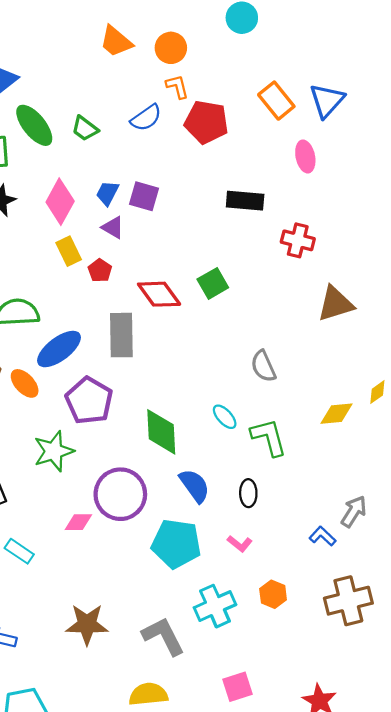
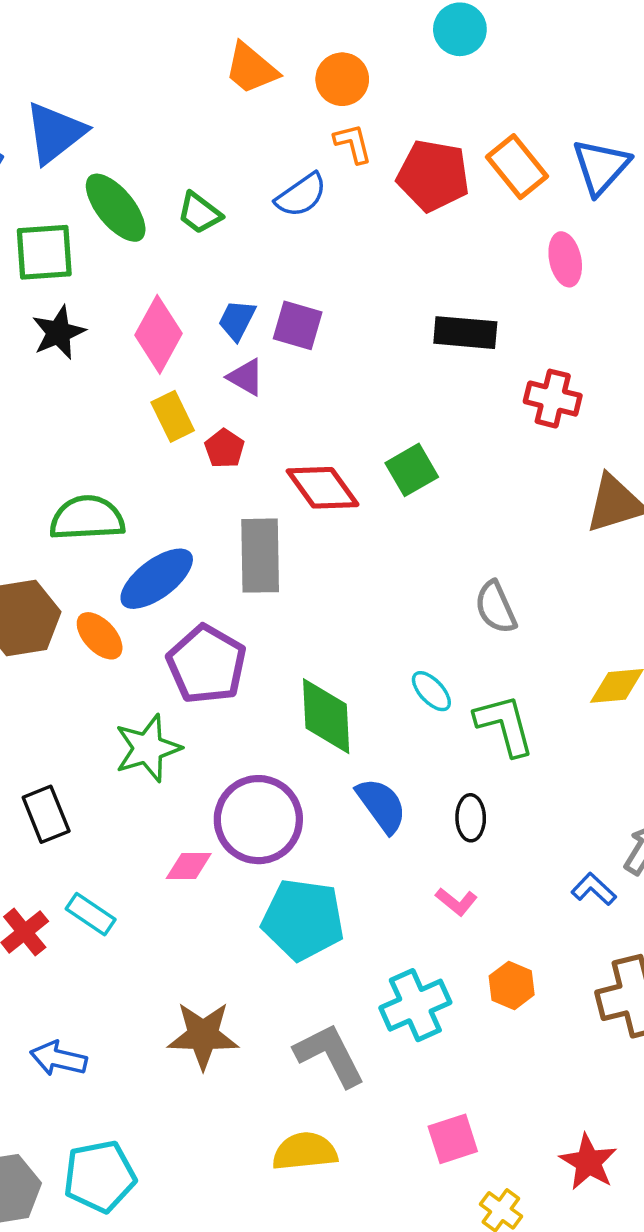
red pentagon: (206, 122) -> (433, 176), moved
cyan pentagon: (176, 544) -> (303, 919), moved

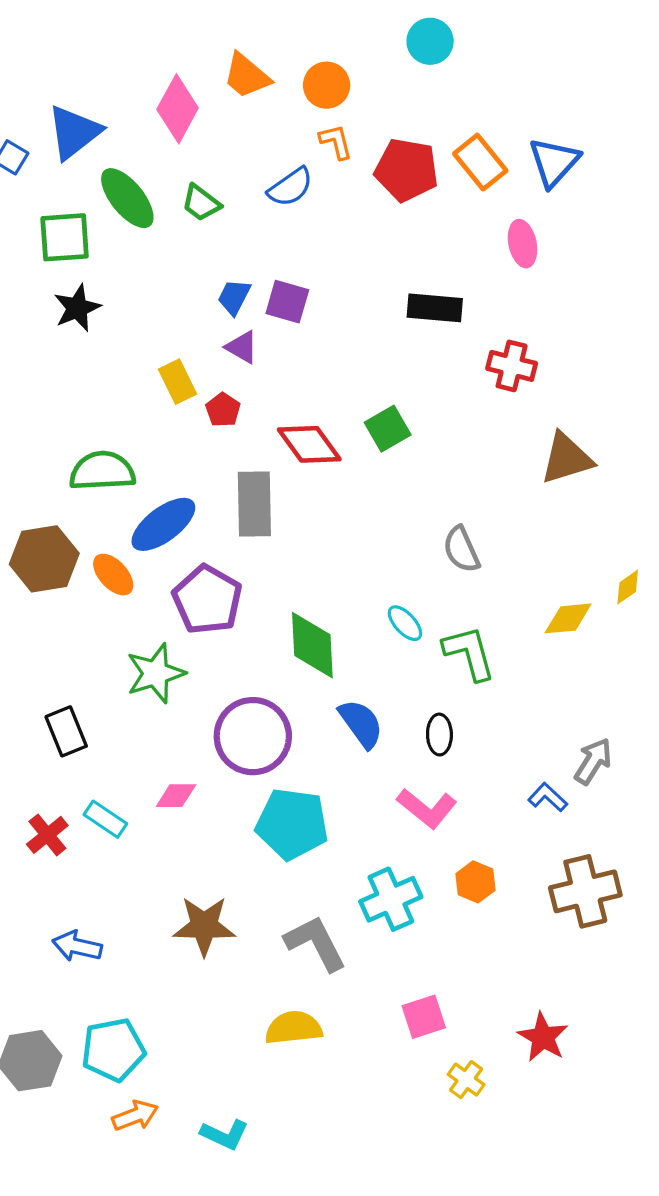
pink diamond: (158, 334) -> (178, 109), moved
pink diamond: (189, 866) -> (176, 796), moved
pink L-shape: (456, 902) -> (427, 808), size x1.6

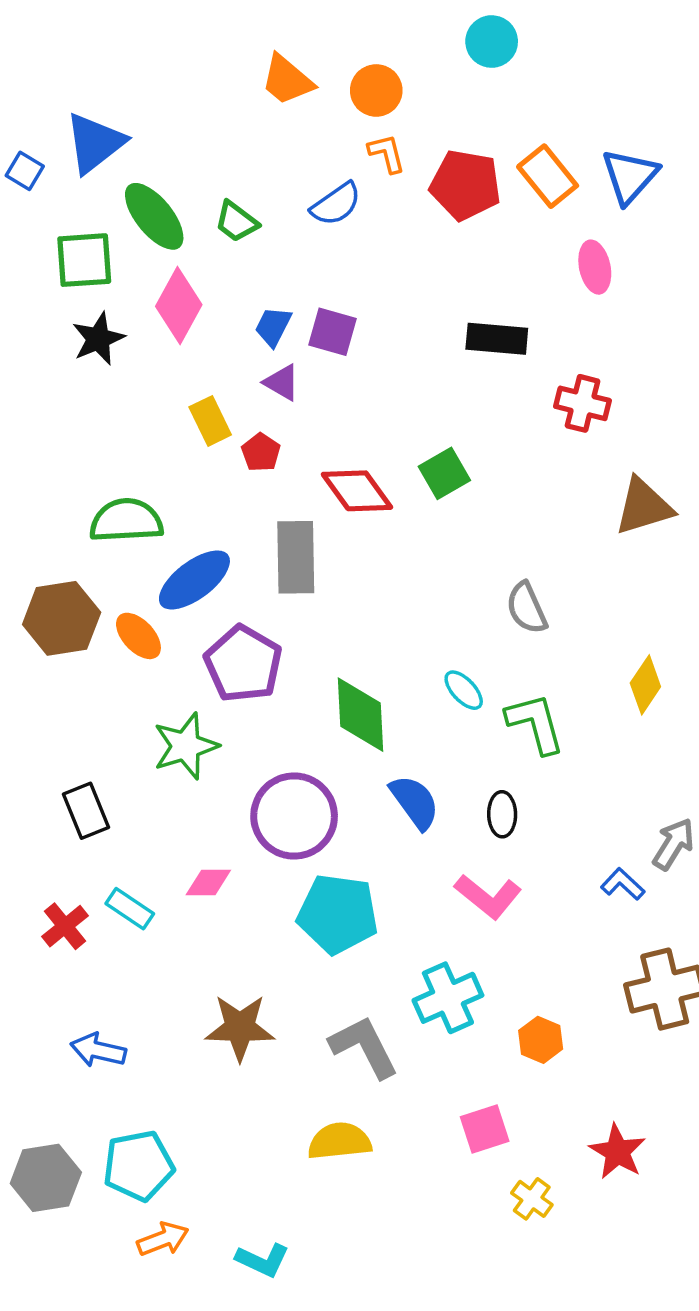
pink diamond: (178, 109) -> (179, 306), moved
yellow diamond: (568, 618) -> (645, 685), turned -51
orange hexagon: (476, 882) -> (541, 1040), moved

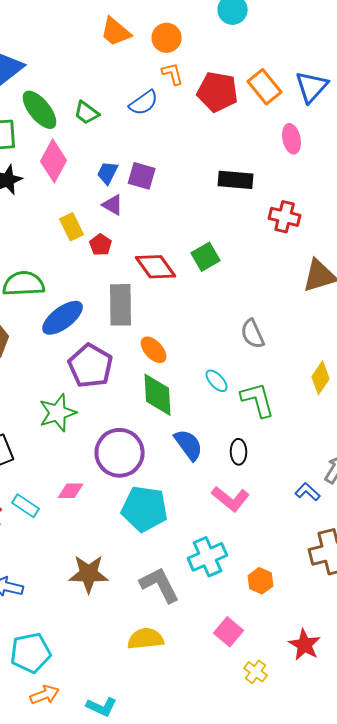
orange ellipse: (138, 636) -> (154, 350), moved
pink square: (485, 1129) -> (229, 632), turned -32

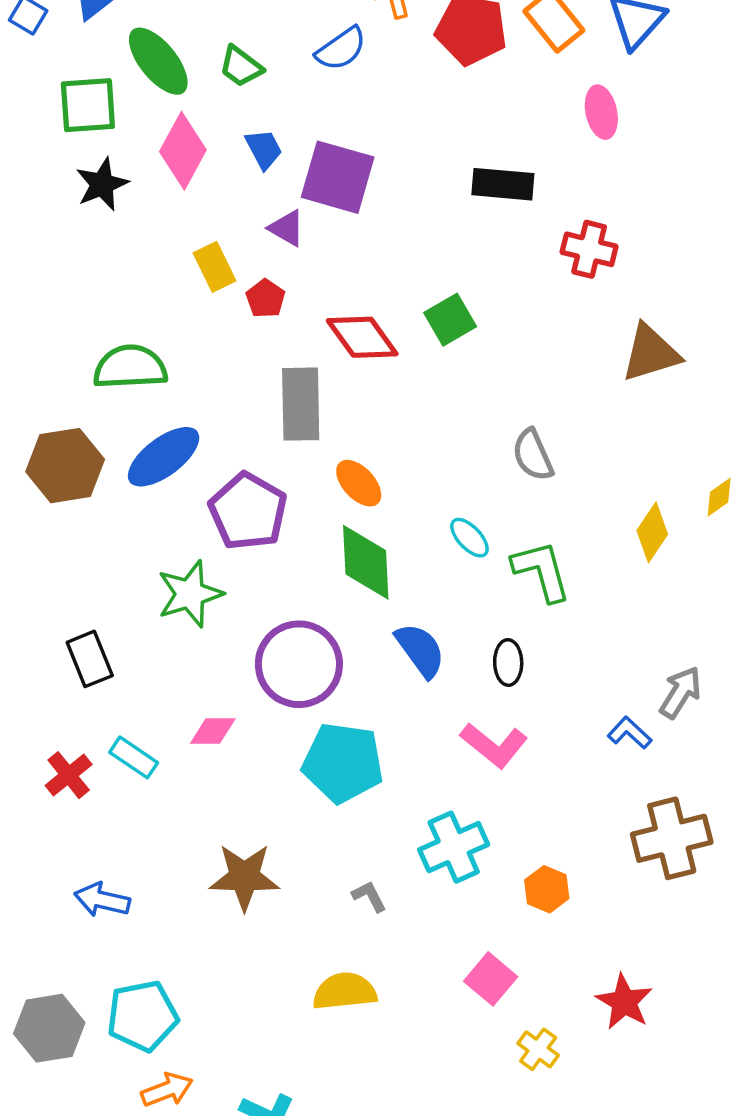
blue trapezoid: (108, 173) -> (264, 149), moved, turned 125
purple square: (142, 176) -> (338, 177), size x1.5
blue ellipse: (63, 318) -> (164, 457), moved
gray L-shape: (160, 585) -> (369, 896), size x0.5

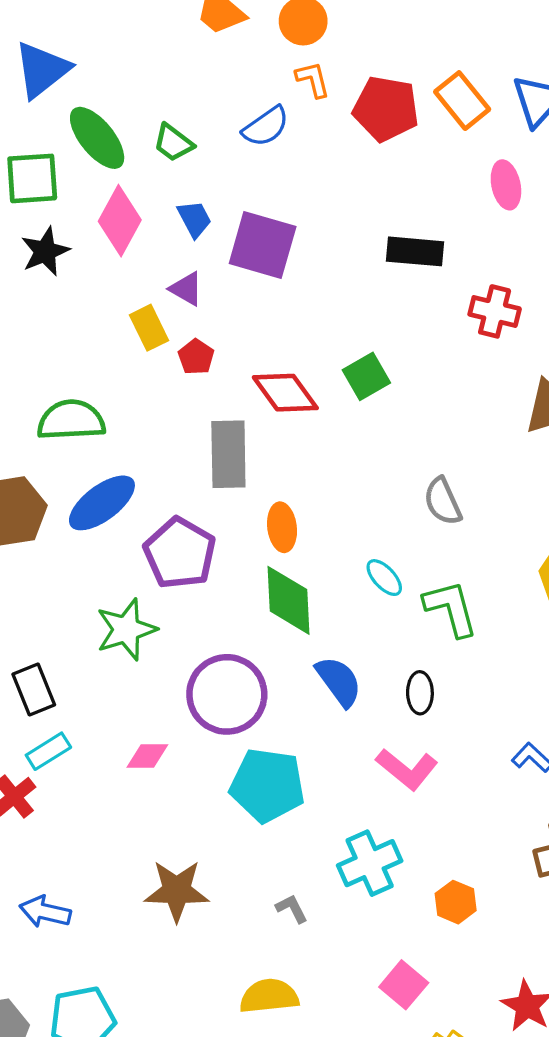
purple triangle: (287, 228) -> (186, 289), moved
orange ellipse: (359, 483) -> (282, 527), turned 36
cyan rectangle: (134, 757) -> (48, 751), moved, turned -66

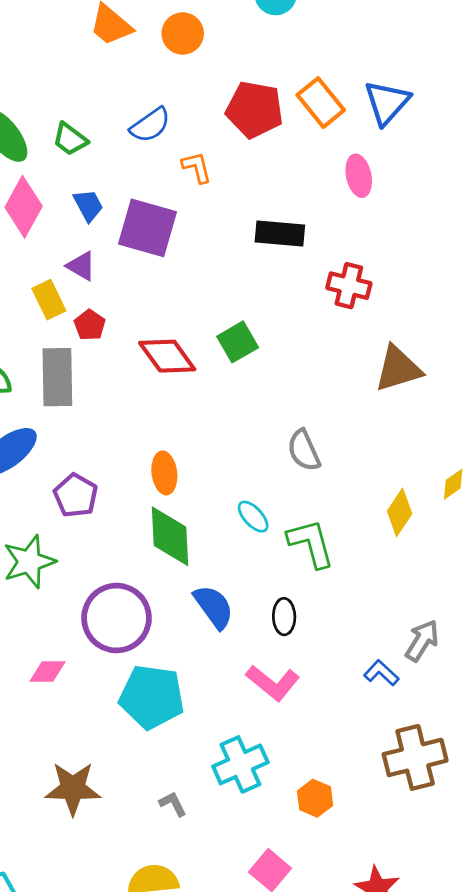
orange L-shape: (313, 79) -> (197, 167), moved
gray rectangle: (228, 454) -> (57, 377), moved
purple pentagon: (180, 553) -> (76, 495), size x0.7

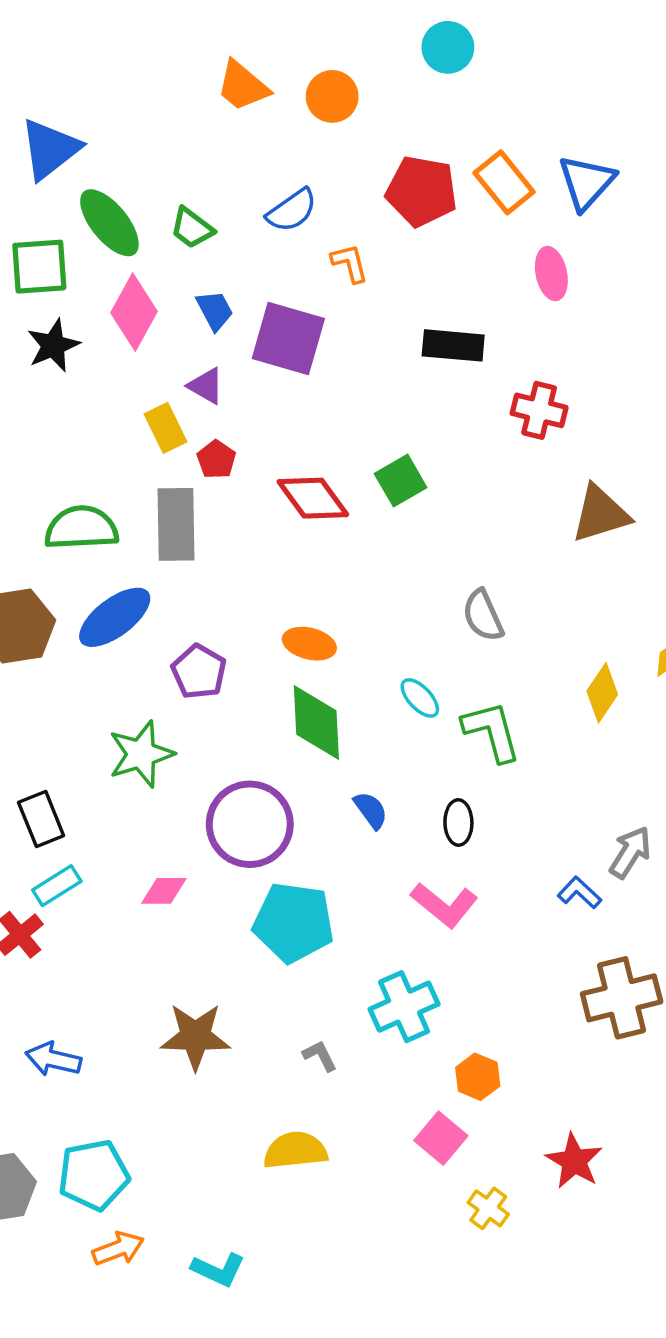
orange ellipse: (164, 473) -> (309, 644), turned -69
blue semicircle: (214, 607) -> (371, 810), size x0.7
orange hexagon: (315, 798) -> (478, 1077), moved

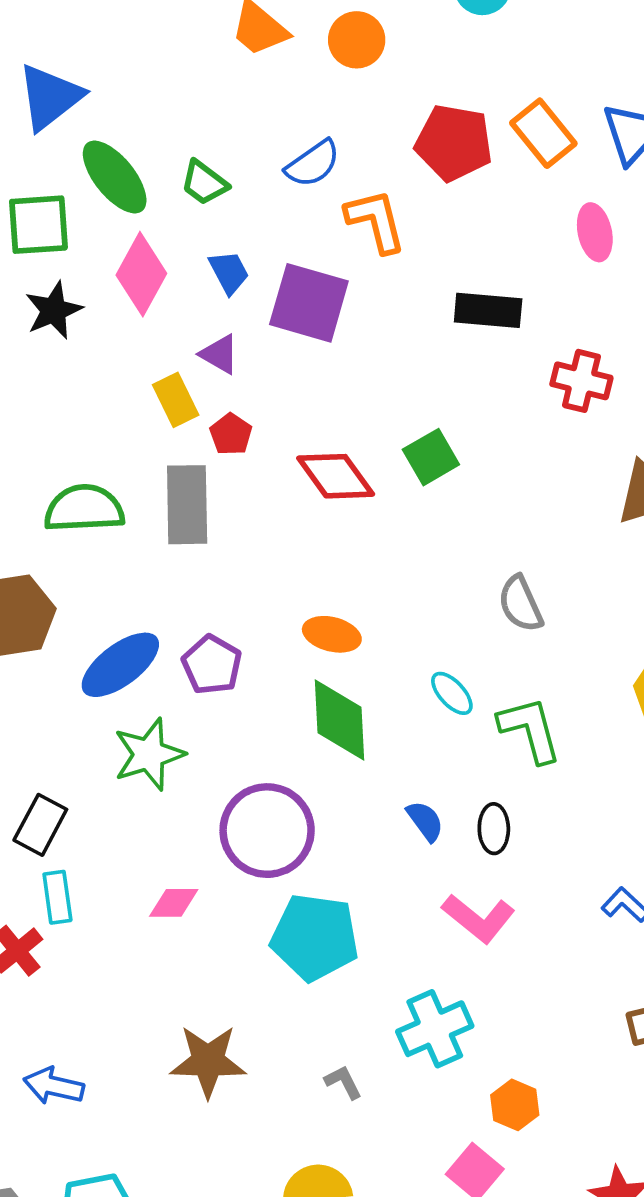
orange L-shape: (350, 263) -> (376, 221), size x1.5
blue ellipse: (115, 617) -> (120, 665), moved
blue semicircle: (371, 810) -> (425, 821), moved
black rectangle: (41, 819) -> (40, 825), turned 50
cyan rectangle: (57, 886) -> (57, 897), turned -66

